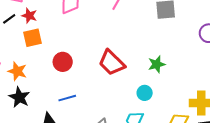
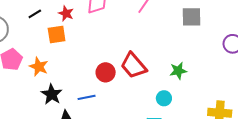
red star: (29, 16) -> (66, 13), moved
red circle: (63, 62) -> (106, 72), moved
black star: (19, 97) -> (52, 94), moved

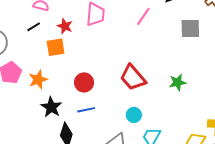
orange star: (39, 67) -> (38, 80), turned 30
red circle: (106, 72) -> (84, 82), moved
cyan circle: (164, 98) -> (134, 115), moved

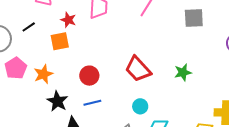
black line: (34, 27) -> (29, 27), moved

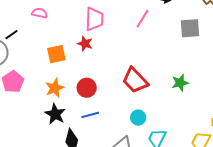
red star: (68, 20) -> (85, 44), moved
black line: (29, 27) -> (11, 35), moved
orange star: (43, 74) -> (55, 88), moved

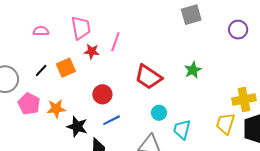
pink trapezoid: (94, 19) -> (81, 28), moved
pink line: (142, 19) -> (115, 42), moved
black line: (11, 35) -> (41, 71), moved
orange star: (55, 88) -> (56, 109), moved, turned 30

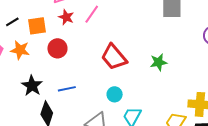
red circle: (102, 94) -> (57, 48), moved
orange star: (56, 109) -> (20, 50), moved

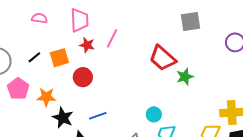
orange star: (20, 50) -> (46, 97), moved
red trapezoid: (114, 57) -> (162, 58), moved
cyan circle: (115, 94) -> (154, 114), moved

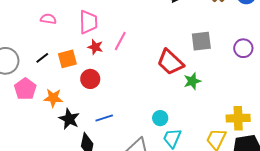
gray square: (191, 21) -> (201, 41), moved

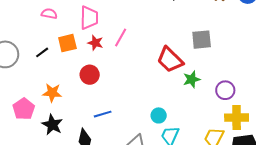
purple circle: (243, 48) -> (225, 90), moved
orange square: (67, 59) -> (67, 43), moved
pink pentagon: (25, 89) -> (24, 109), moved
black star: (69, 119) -> (52, 125), moved

